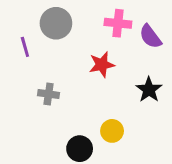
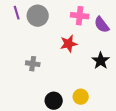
purple line: (25, 47) -> (17, 13), moved
yellow circle: (112, 131) -> (81, 97), moved

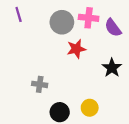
gray circle: (38, 16) -> (62, 22), moved
gray cross: (33, 64) -> (40, 84), moved

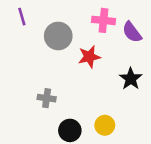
gray circle: (62, 22) -> (58, 36), moved

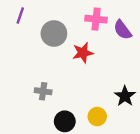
purple line: (22, 17) -> (20, 15), turned 35
black star: (131, 79) -> (125, 96), moved

